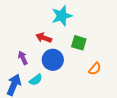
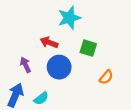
cyan semicircle: (36, 80) -> (41, 98), moved

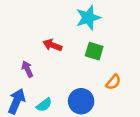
cyan star: (69, 18) -> (88, 18), moved
blue circle: (59, 67) -> (81, 101), moved

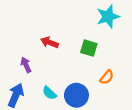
cyan star: (88, 18) -> (108, 17), moved
cyan semicircle: (44, 105) -> (49, 93), moved, turned 80

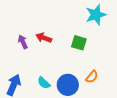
purple arrow: (26, 65) -> (23, 42), moved
orange semicircle: (107, 77) -> (92, 77), moved

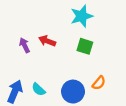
cyan star: (96, 15) -> (82, 16), moved
cyan semicircle: (44, 83) -> (39, 89), moved

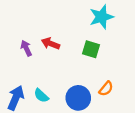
cyan star: (82, 16) -> (101, 17), moved

